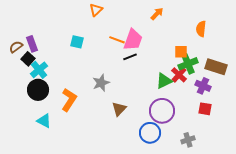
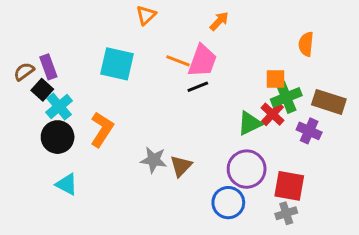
orange arrow: (157, 14) -> (219, 21), moved
cyan square: (77, 42) -> (117, 64), size x1.6
gray star: (101, 83) -> (154, 160), moved, turned 30
orange L-shape: (69, 100) -> (102, 129), moved
red square: (205, 109) -> (289, 186), moved, size x1.5

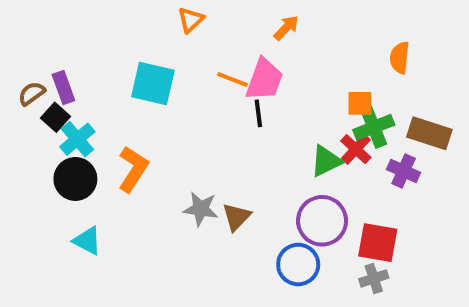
black line: (198, 87) -> (258, 113), turned -75

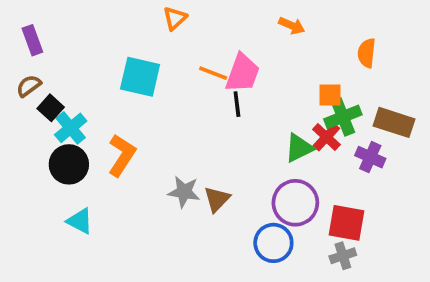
orange arrow: (286, 28) -> (292, 26), moved, turned 70
purple rectangle: (63, 87) -> (32, 40), moved

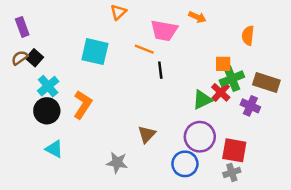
pink trapezoid: (242, 73) -> (164, 31), moved, turned 80
black square: (51, 108) -> (34, 58), moved
gray star: (184, 192) -> (117, 163), moved

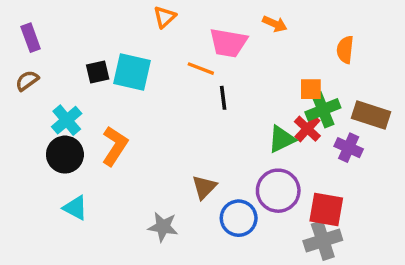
black square: (34, 58) -> (98, 72), moved, turned 35
blue circle: (185, 164) -> (239, 218), moved
gray cross: (232, 172) -> (323, 240), size x1.5

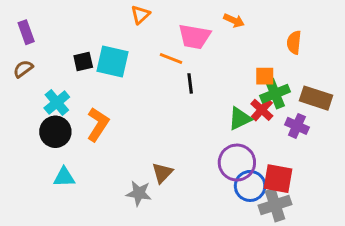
brown triangle: (204, 187) -> (162, 173), moved
cyan triangle: (75, 208) -> (64, 177), turned -30
blue circle: (239, 218) -> (250, 186), moved

